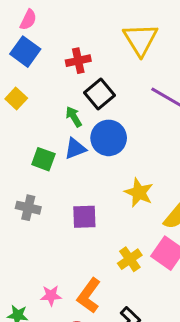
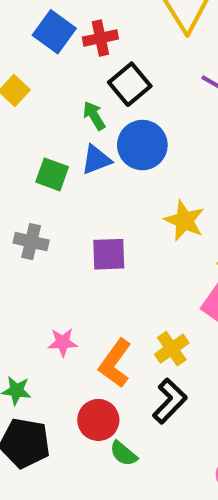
blue square: (25, 52) -> (54, 32), moved
yellow cross: (130, 259) -> (172, 349), moved
pink star: (51, 296) -> (63, 342), moved

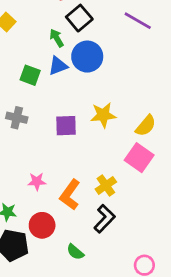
yellow star: (184, 221) -> (103, 115), moved, turned -30
red circle: (98, 420) -> (42, 225), moved

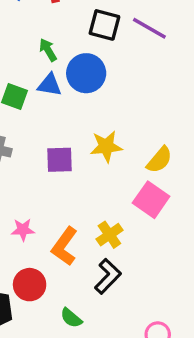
black square: (79, 18) -> (104, 25), moved, turned -35
blue triangle: (58, 66) -> (50, 85), turned 30

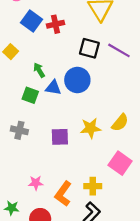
green arrow: (48, 50) -> (39, 70), moved
yellow semicircle: (159, 160) -> (120, 123), moved
yellow cross: (109, 235) -> (93, 186), turned 35

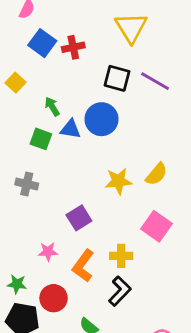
purple square: (60, 137) -> (79, 218), moved, turned -30

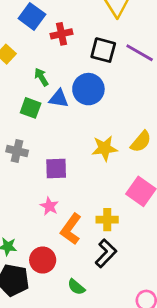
red cross: (73, 47) -> (61, 34), moved
purple square: (79, 218) -> (56, 168), moved, turned 30
pink star: (48, 252) -> (49, 206), moved, turned 30

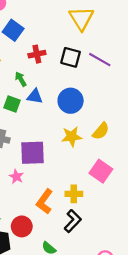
red cross: (61, 34) -> (37, 54), moved
blue circle: (88, 89) -> (71, 101), moved
purple square: (56, 168) -> (33, 153), size x1.4
pink star: (49, 206) -> (16, 177), moved

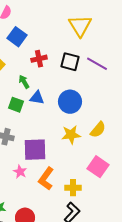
orange L-shape: (45, 202) -> (46, 179), moved

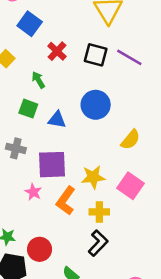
red cross: (39, 59) -> (57, 51), turned -35
blue triangle: (37, 98) -> (57, 120), moved
yellow star: (71, 135) -> (93, 177), moved

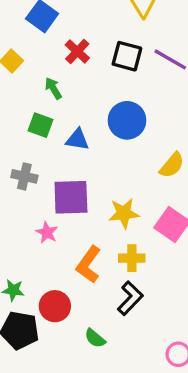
orange L-shape: (66, 201) -> (89, 265), moved

